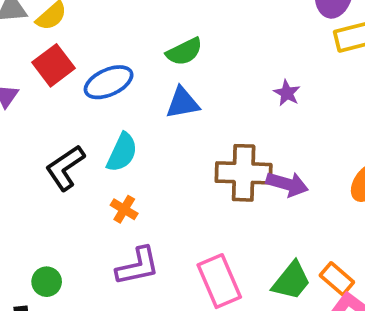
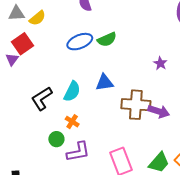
red square: (53, 65) -> (23, 44), moved
blue ellipse: (109, 82) -> (80, 42), moved
blue triangle: (183, 103) -> (105, 83), moved
green circle: (47, 282) -> (56, 139), moved

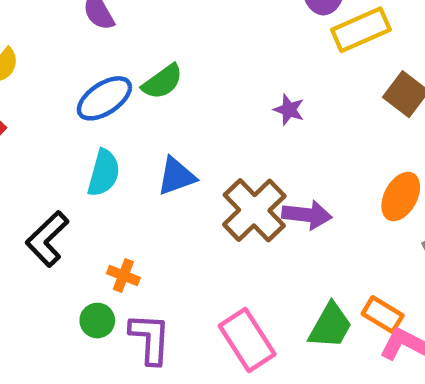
cyan semicircle: (72, 91) -> (104, 173), moved
brown cross: (136, 105) -> (254, 210), turned -36
purple L-shape: (78, 152) -> (150, 339), turned -65

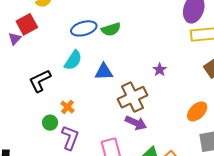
purple star: (289, 110) -> (160, 70), moved
purple arrow: (307, 215) -> (136, 123), moved

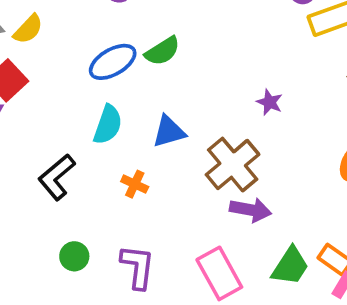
orange cross: (67, 107) -> (135, 184), moved
green circle: (50, 123) -> (74, 256), moved

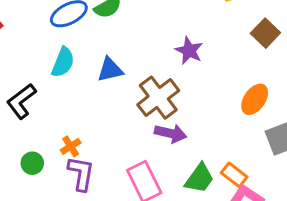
purple star: (270, 102) -> (189, 51), size x1.4
orange cross: (135, 184) -> (71, 146), moved, turned 30

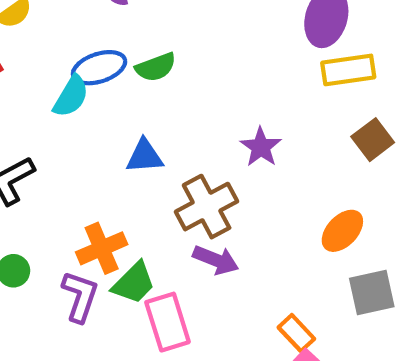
cyan semicircle: (63, 62) -> (71, 96), moved
orange cross: (71, 146) -> (102, 248), moved, size x1.6
green trapezoid: (199, 178) -> (134, 283), moved

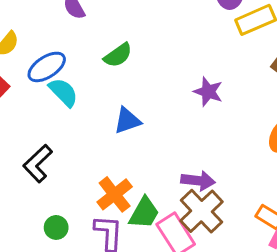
blue ellipse: (99, 68) -> (47, 67), moved
cyan semicircle: (71, 96) -> (63, 92), turned -60
brown cross: (207, 207) -> (201, 211), moved

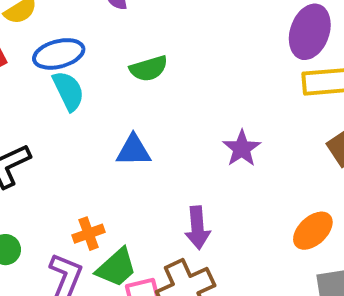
purple arrow: (198, 181) -> (197, 228), moved, turned 60
orange cross: (115, 194) -> (89, 234), size x0.7

